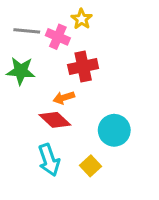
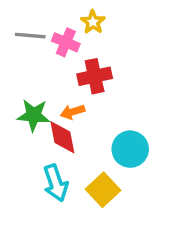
green star: (21, 71) -> (34, 115), moved
red diamond: (55, 120) -> (62, 137), turned 36
yellow square: (90, 166) -> (103, 190), size x1.4

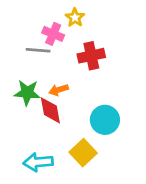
gray line: (30, 36) -> (38, 50), moved
red cross: (95, 76) -> (91, 56), moved
cyan arrow: (56, 183) -> (38, 162), moved, turned 104

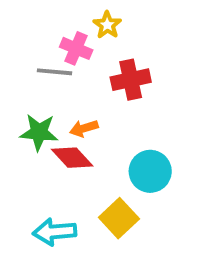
red diamond: (50, 110) -> (72, 158), turned -32

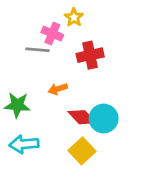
green star: (39, 132) -> (17, 105), moved
red diamond: (72, 158) -> (82, 117), moved
cyan arrow: (55, 232) -> (24, 144), moved

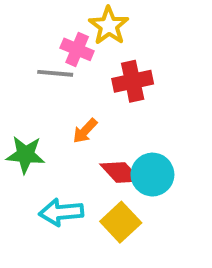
yellow star: (74, 17) -> (109, 26), size x1.4
orange arrow: (58, 89) -> (85, 131), turned -30
cyan arrow: (24, 144) -> (61, 212), moved

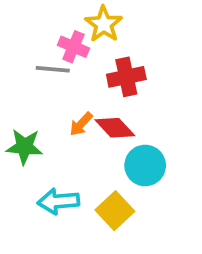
red diamond: (121, 173) -> (115, 128), moved

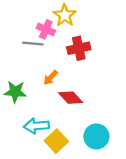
red diamond: (115, 128) -> (71, 98), moved
cyan circle: (145, 165) -> (96, 136), moved
yellow square: (115, 211) -> (56, 141), moved

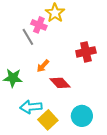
gray line: (33, 44) -> (28, 37), turned 54
red cross: (79, 48) -> (86, 52), moved

